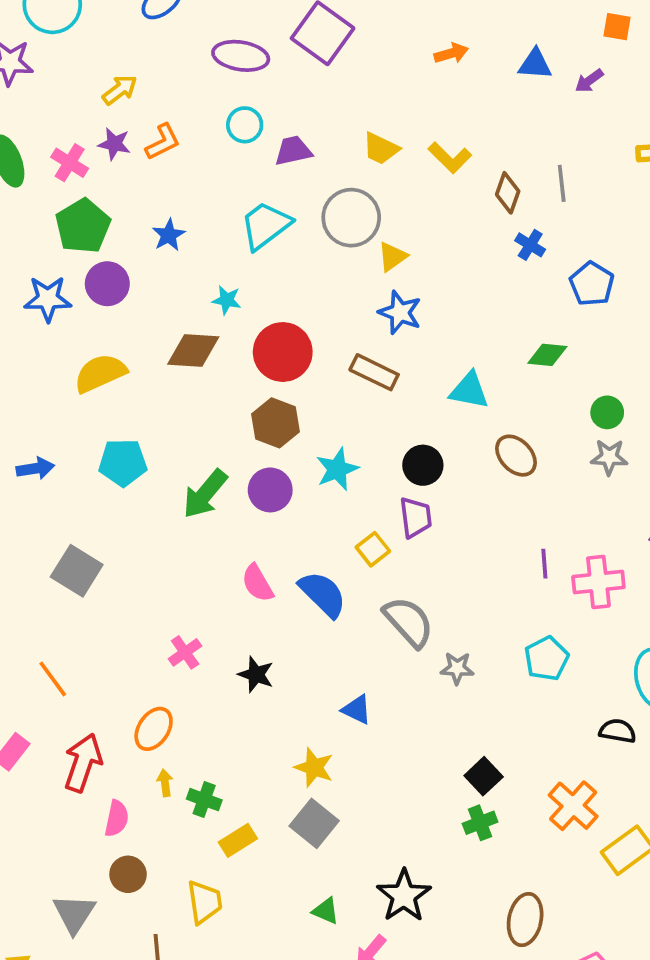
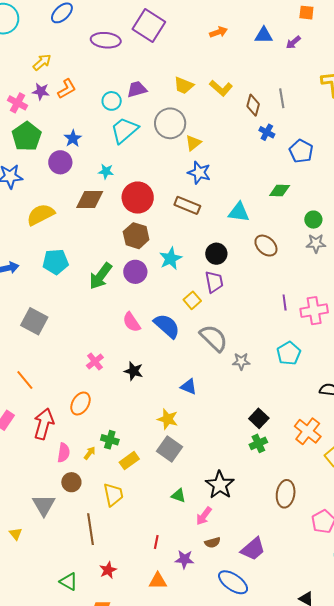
cyan circle: (245, 125) -> (112, 101), moved
purple circle: (107, 284) -> (60, 162), moved
yellow arrow: (165, 783) -> (90, 453), moved, turned 48

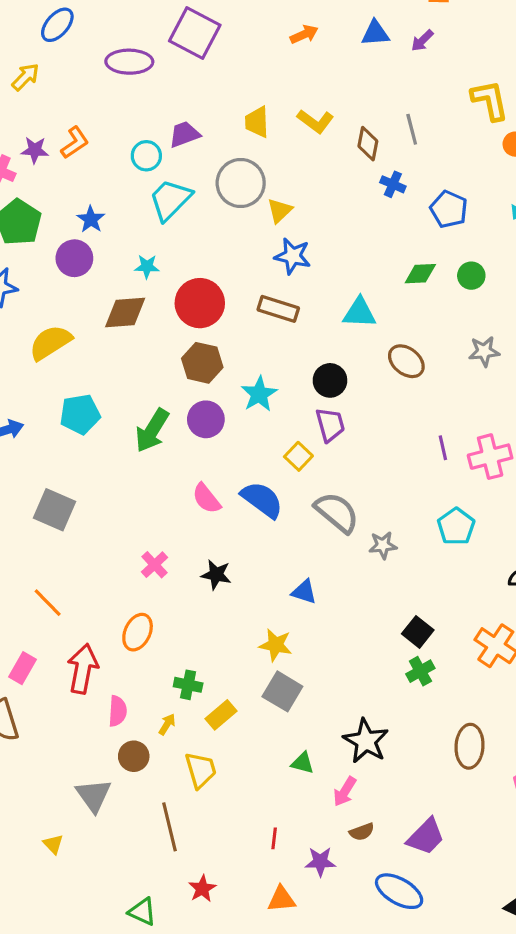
yellow arrow: (42, 62) -> (25, 77), moved
yellow trapezoid: (184, 85) -> (257, 122), turned 70
green circle: (313, 220) -> (471, 276), moved
yellow arrow: (90, 453) -> (167, 724), moved

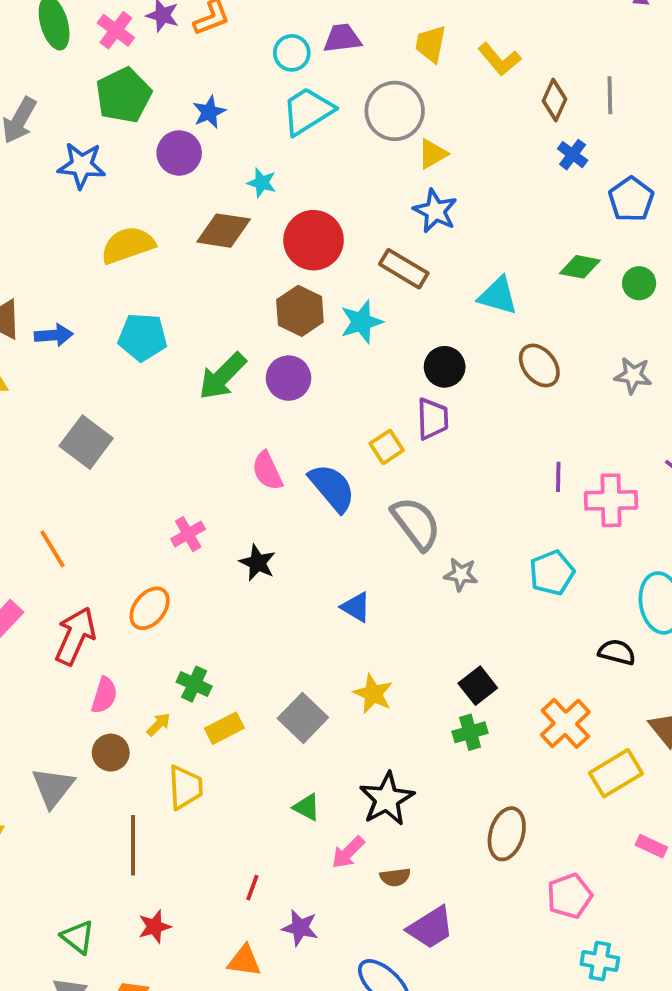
cyan star: (259, 394) -> (361, 322), moved
yellow star: (276, 645) -> (373, 694), moved
brown semicircle: (362, 832) -> (395, 877), moved

